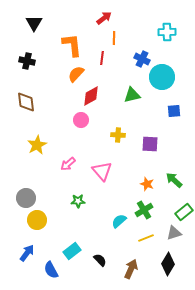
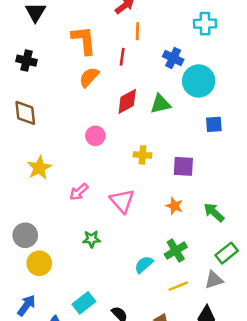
red diamond: (91, 96) -> (127, 101), moved
orange star: (147, 184) -> (174, 206), moved

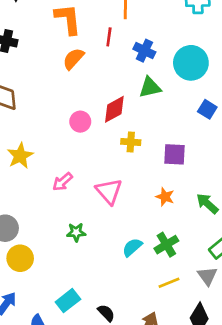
blue cross: (173, 58) -> (144, 51), moved
red diamond: (127, 101) -> (114, 109), moved
blue square: (214, 124) -> (207, 109), turned 36
cyan semicircle: (144, 265) -> (132, 247), moved
gray triangle: (214, 280) -> (207, 276), turned -48

